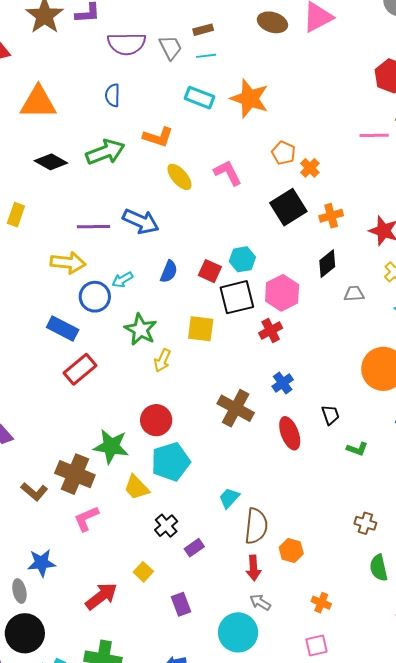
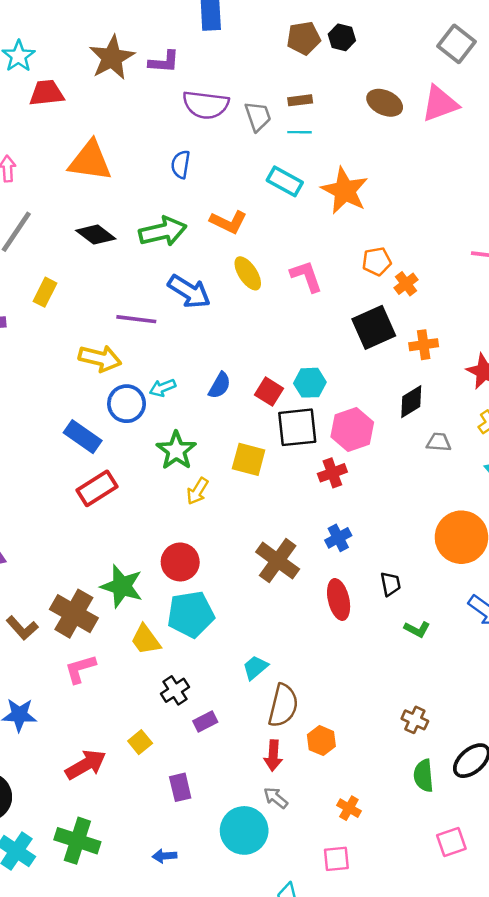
orange pentagon: (283, 153) -> (377, 261), turned 30
blue arrow: (141, 221) -> (189, 291), moved

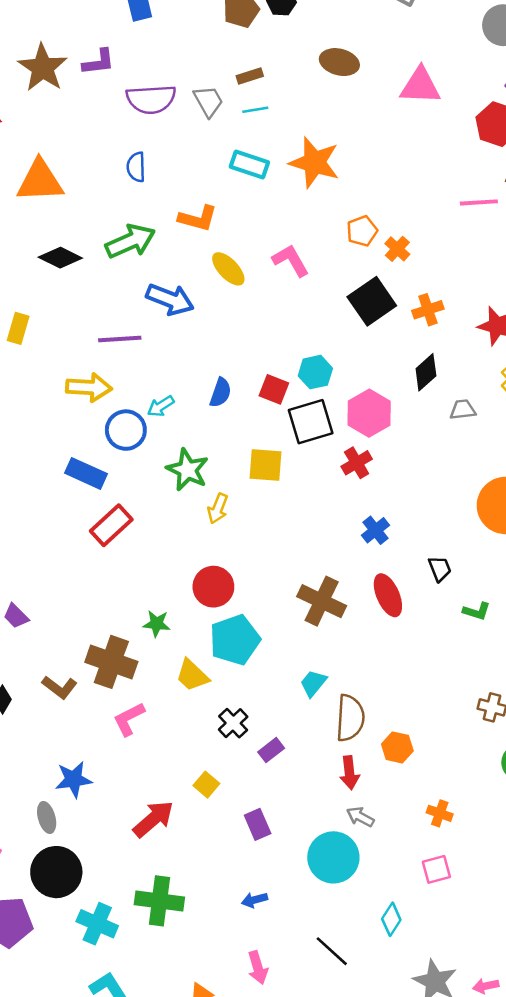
pink triangle: (440, 104) -> (420, 86), moved, turned 33
brown cross: (278, 561) -> (322, 601), moved
green star: (122, 586) -> (157, 624), size x0.6

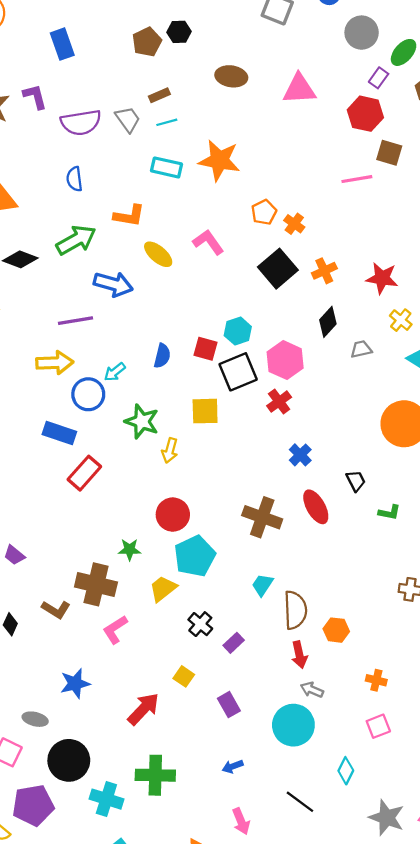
purple L-shape: (99, 62) -> (35, 97), turned -92
yellow trapezoid: (192, 675) -> (163, 589), turned 104
gray ellipse: (47, 817) -> (35, 719), moved, turned -55

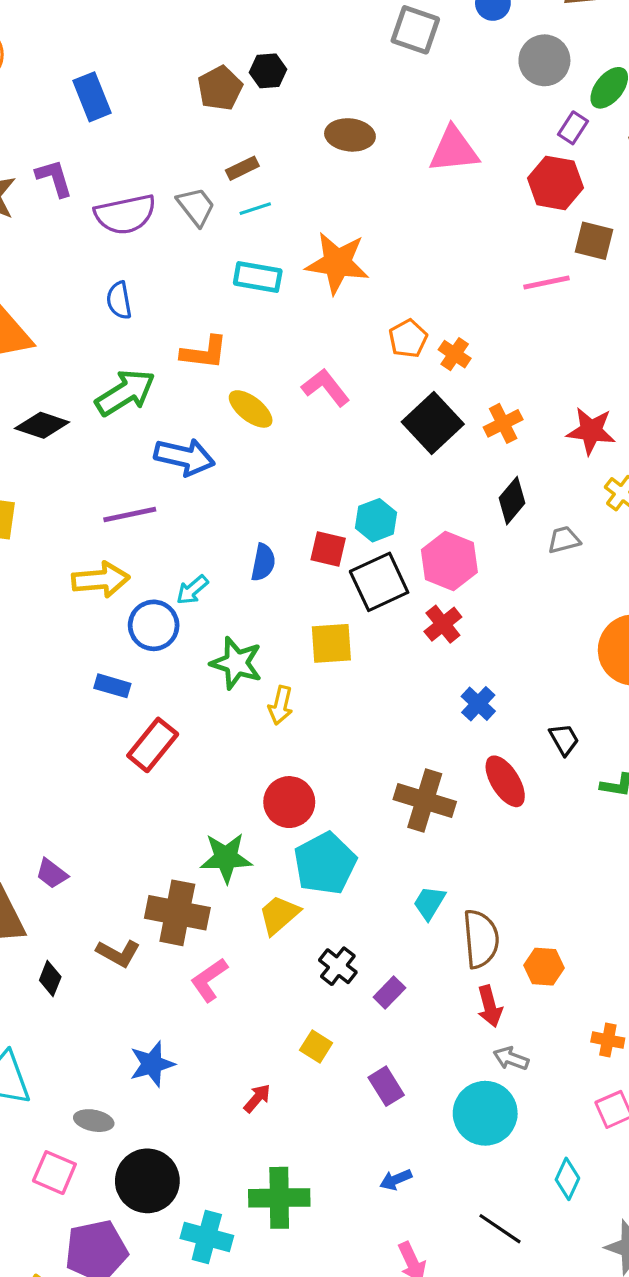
blue rectangle: (59, 433) -> (112, 686), size x0.7
green star: (130, 550) -> (226, 858), size x1.5
red arrow: (143, 709) -> (257, 1098), size x0.6

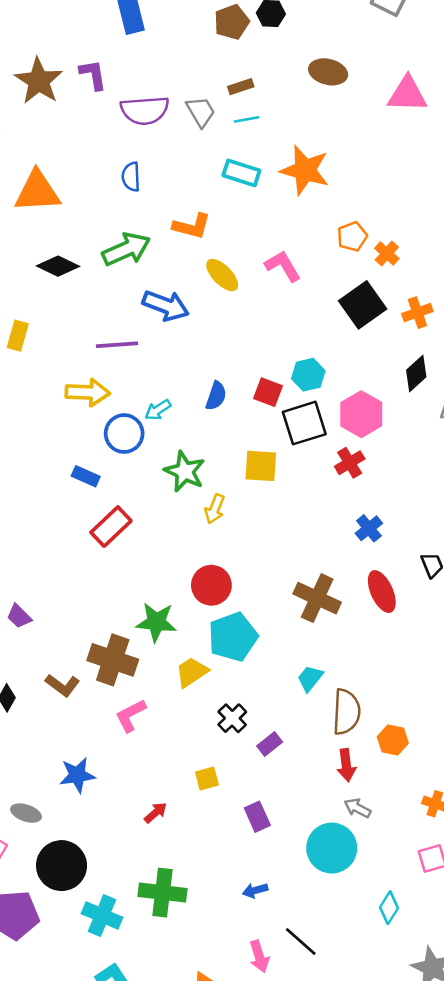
yellow square: (316, 1046) -> (207, 778), turned 35
black line: (500, 1229) -> (301, 941), moved

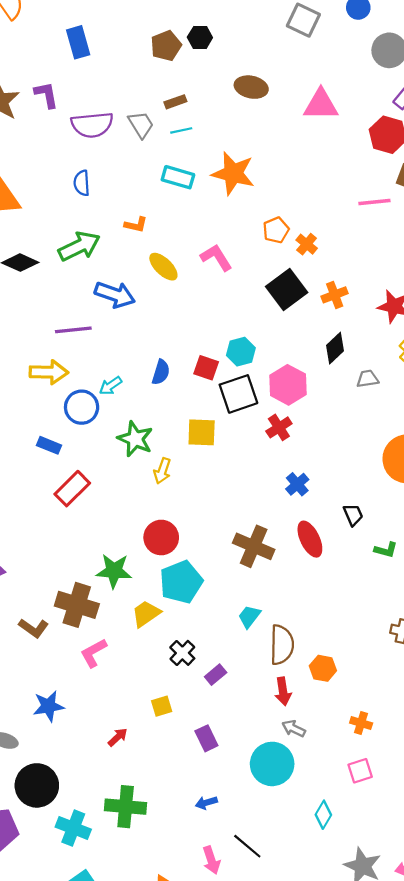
orange L-shape: (192, 226) -> (136, 225), size x0.7

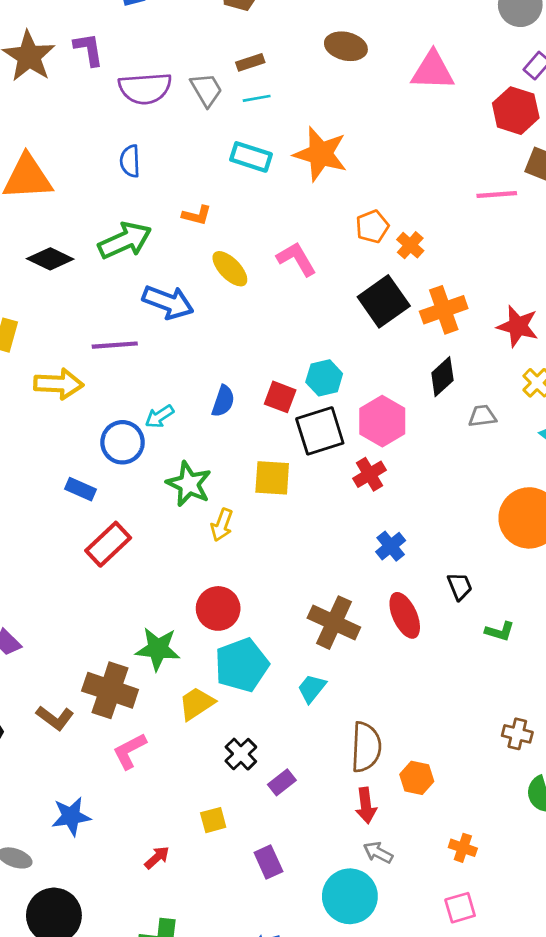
orange cross: (335, 295) -> (444, 310), size x1.4
yellow arrow: (49, 372) -> (59, 384), moved
cyan trapezoid: (249, 616) -> (312, 688), moved

